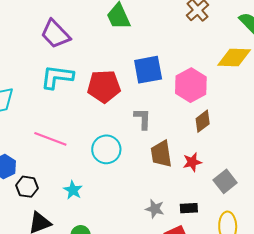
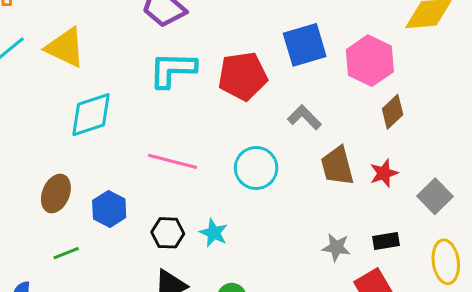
gray L-shape: (143, 119) -> (304, 117), turned -40
black hexagon: (27, 187) -> (168, 233), moved

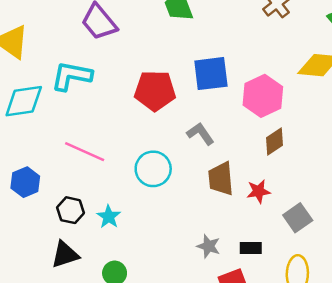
cyan L-shape: (172, 70) -> (72, 76), moved

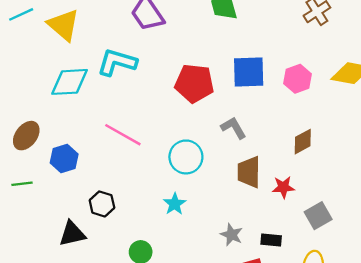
pink hexagon: (263, 96) -> (298, 79), moved, size x0.7
black hexagon: (71, 210) -> (102, 204), moved
cyan star: (109, 217) -> (175, 204), moved
black triangle: (65, 255) -> (72, 234), moved

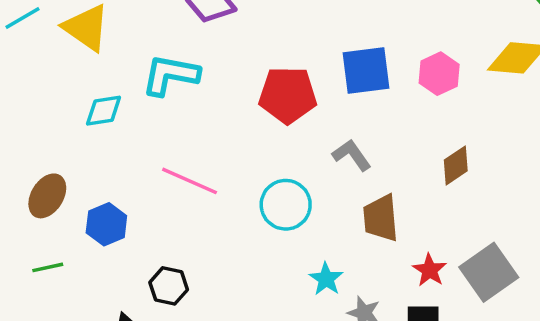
cyan diamond: (70, 82) -> (104, 111), size x0.7
red star: (283, 187) -> (430, 270), moved, turned -30
cyan star: (175, 204) -> (326, 279), moved
gray square: (318, 216) -> (489, 272), size x1.4

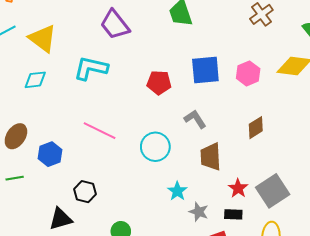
red pentagon: (288, 95) -> (159, 83), size x0.7
cyan diamond: (104, 111) -> (35, 80), moved

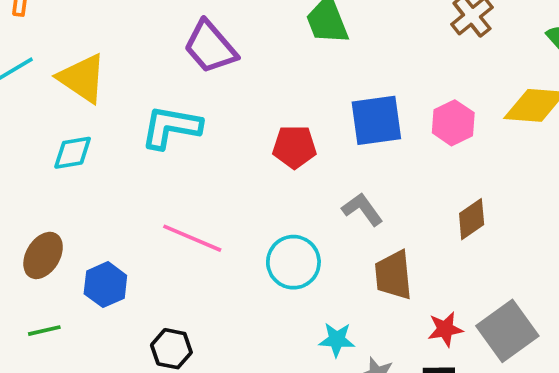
red star: (238, 188) -> (445, 329), turned 30
cyan star: (177, 191) -> (337, 340), turned -30

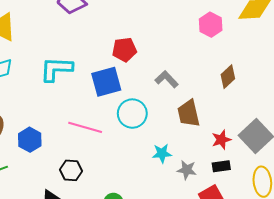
blue square: (376, 120) -> (106, 82), moved
cyan L-shape: (171, 127) -> (56, 69), moved
pink line: (192, 238) -> (85, 127), moved

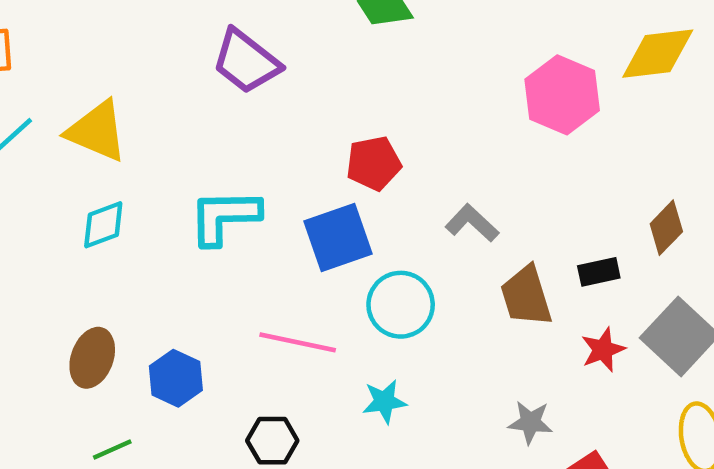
pink hexagon: (211, 25) -> (562, 95), size x1.4
brown diamond: (228, 77) -> (666, 228), moved
cyan star: (162, 153) -> (384, 402), moved
black rectangle: (221, 166) -> (599, 272), moved

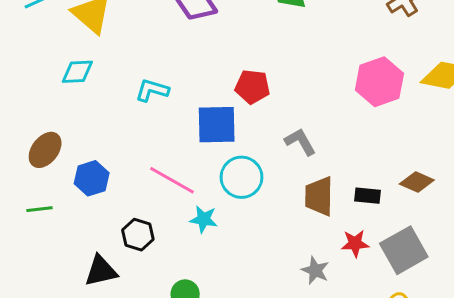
cyan L-shape: (224, 217) -> (152, 90), size x0.7
brown diamond: (666, 228) -> (417, 182), turned 52
cyan star: (384, 402) -> (204, 219), moved
gray star: (530, 422) -> (315, 270), moved

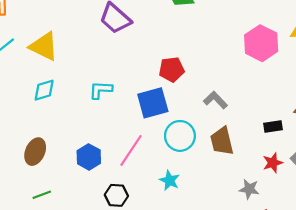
blue hexagon: (92, 178) -> (89, 157), moved
pink line: (172, 180) -> (131, 150), turned -72
brown trapezoid: (319, 196) -> (222, 141), moved
cyan star: (204, 219) -> (170, 180), moved, turned 30

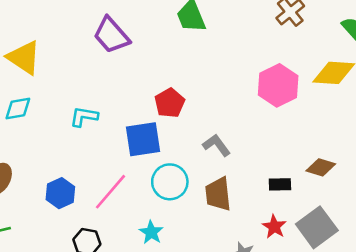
red pentagon: (172, 69) -> (170, 103), turned -30
red star: (273, 163) -> (274, 227), turned -30

